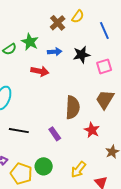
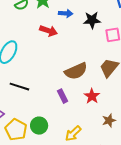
brown semicircle: (73, 107) -> (76, 71), turned 55
purple rectangle: (55, 134) -> (62, 96), moved

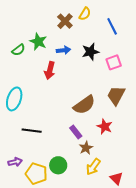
red arrow: (48, 31) -> (50, 70), turned 96
brown star: (109, 120) -> (86, 148), moved

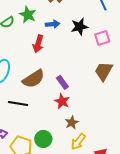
brown semicircle: (84, 105) -> (33, 79), moved
red star: (105, 127) -> (62, 101), moved
purple rectangle: (76, 132) -> (62, 82), moved

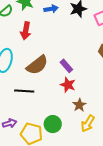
red arrow: (38, 44) -> (26, 31), moved

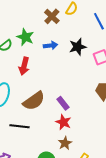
brown star: (79, 105) -> (65, 143), moved

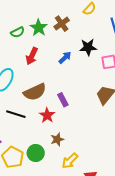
brown cross: (52, 16) -> (62, 24), moved
blue arrow: (51, 45) -> (65, 58), moved, turned -48
red star: (63, 122) -> (47, 115), moved

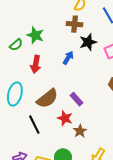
brown cross: (62, 24) -> (75, 24), moved, turned -35
black line: (16, 114) -> (34, 125), turned 60
brown star: (57, 139) -> (80, 131), moved

